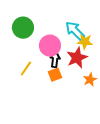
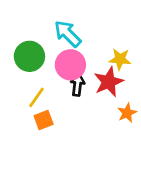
green circle: (23, 28) -> (29, 56), moved
cyan arrow: (75, 31) -> (68, 34), moved
orange square: (55, 75) -> (44, 120), moved

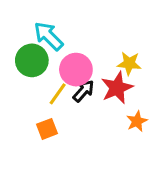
cyan arrow: (68, 34) -> (49, 36), moved
black arrow: (78, 85) -> (84, 91), turned 35
yellow line: (37, 97) -> (58, 94), moved

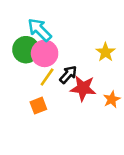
yellow star: (129, 63) -> (105, 52), turned 30
pink circle: (76, 70) -> (45, 53), moved
red star: (117, 88) -> (83, 88), moved, turned 30

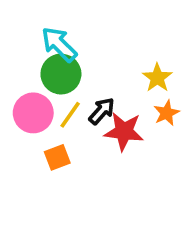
green circle: (26, 50) -> (61, 74), moved
pink circle: (45, 53) -> (33, 113), moved
orange star: (112, 99) -> (167, 113), moved

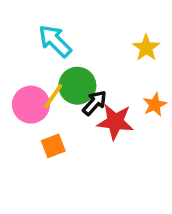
green circle: (61, 74) -> (77, 86), moved
yellow star: (157, 78) -> (146, 48), moved
yellow line: (70, 115) -> (53, 96), moved

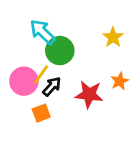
green circle: (77, 86) -> (60, 51), moved
black arrow: (95, 103) -> (52, 86), moved

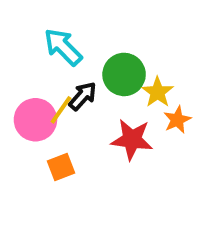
yellow star: (113, 37) -> (158, 92), moved
green circle: (60, 51) -> (124, 74), moved
black arrow: (52, 86) -> (83, 96), moved

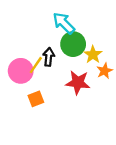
cyan arrow: (63, 47) -> (64, 23), moved
black arrow: (83, 96) -> (49, 57), turned -36

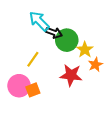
cyan arrow: (64, 23) -> (39, 21), moved
black arrow: (49, 57) -> (54, 33), moved, turned 105
pink circle: (21, 71) -> (19, 86), moved

